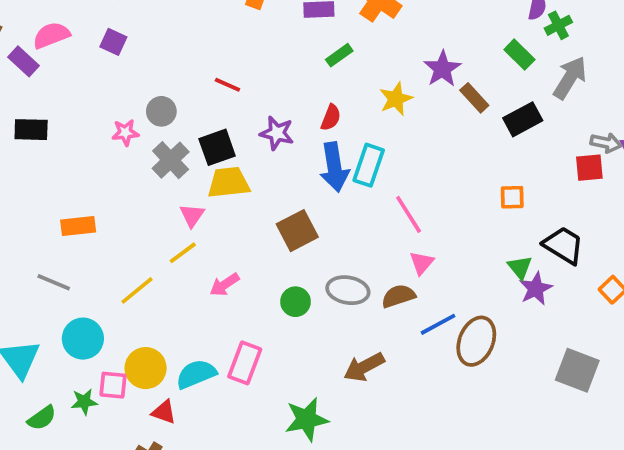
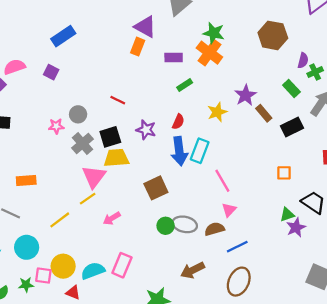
pink triangle: (192, 215) -> (94, 177), size x1.6
green triangle: (520, 267) -> (287, 215), turned 49
green circle: (295, 302) -> (166, 226), moved
brown ellipse: (476, 341) -> (239, 282), moved

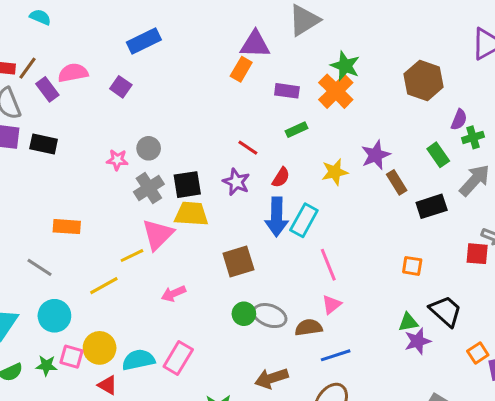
purple triangle: (145, 27) -> (255, 44), turned -35
red line: (118, 100) -> (248, 148), moved
yellow line: (88, 199) -> (132, 256), moved

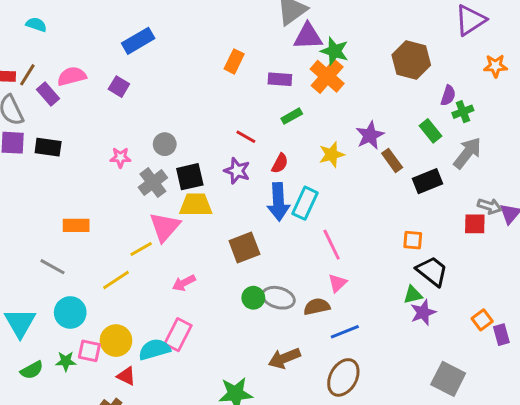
purple triangle: (255, 44) -> (308, 36), moved
gray circle: (149, 148) -> (165, 144), moved
black trapezoid: (446, 311) -> (432, 271), moved
pink rectangle: (178, 358) -> (178, 335), moved

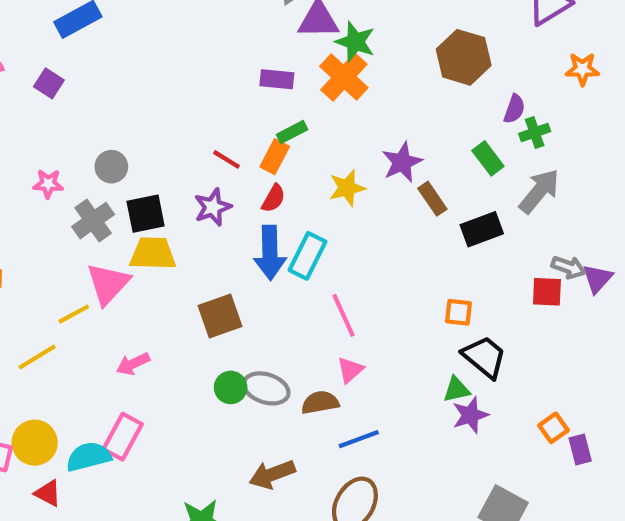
orange rectangle: (234, 61) -> (275, 157), moved
purple star: (237, 171) -> (213, 207), turned 30

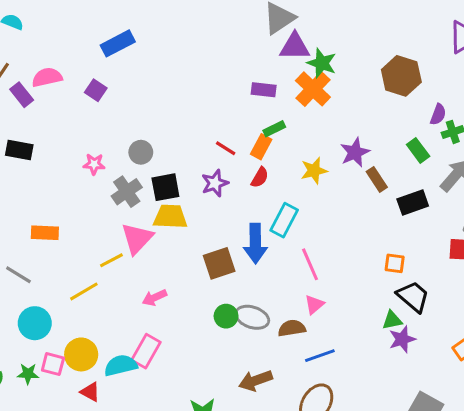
blue arrow: (270, 253) -> (255, 243), moved

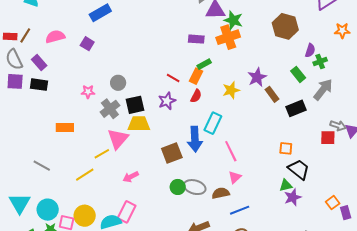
orange cross: (313, 89) -> (228, 37), turned 30
purple rectangle: (22, 95) -> (39, 63), moved
orange rectangle: (45, 233) -> (65, 128), moved
cyan circle: (35, 323) -> (48, 210), moved

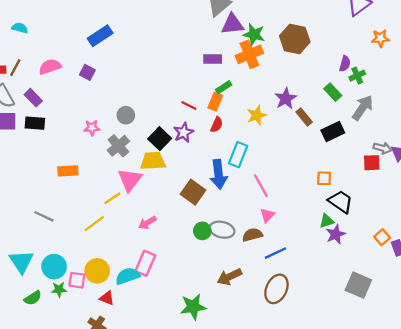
brown hexagon: (285, 26) -> (295, 39), moved
black square: (135, 105) -> (160, 139), moved, turned -30
brown square: (172, 153) -> (193, 192), turned -30

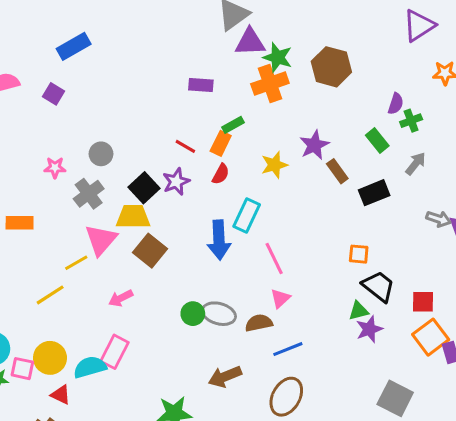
purple rectangle: (213, 59) -> (201, 85), moved
gray arrow: (363, 108) -> (416, 164), size x0.7
red square: (372, 163) -> (423, 302), moved
brown square: (193, 192) -> (150, 251), moved
orange square: (382, 237) -> (431, 337), size x1.6

